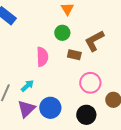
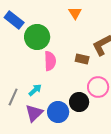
green circle: (62, 33) -> (37, 37), moved, size x1.6
black circle: (86, 115) -> (79, 102), moved

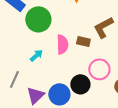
pink semicircle: (50, 61) -> (62, 44), moved
cyan arrow: (35, 90) -> (36, 55), moved

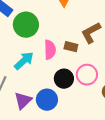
cyan arrow: (36, 55) -> (24, 61), size x1.5
black circle: (80, 84) -> (64, 79), moved

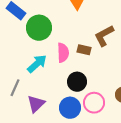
pink circle: (87, 75) -> (94, 103), moved
blue circle: (47, 100) -> (70, 108), moved

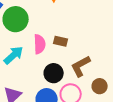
brown L-shape: (104, 36) -> (81, 66), moved

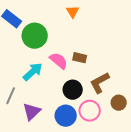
pink semicircle: (40, 44) -> (59, 61), turned -48

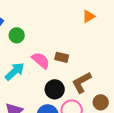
orange triangle: (73, 12) -> (89, 16), moved, turned 32
green circle: (35, 36) -> (17, 35), size x0.6

